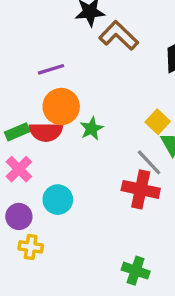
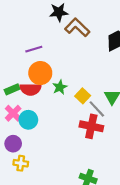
yellow square: (158, 122) -> (83, 96), moved
cyan circle: (58, 200) -> (28, 120), moved

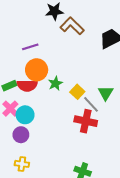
purple circle: (13, 144) -> (21, 135), moved
yellow cross: (21, 163) -> (22, 164), moved

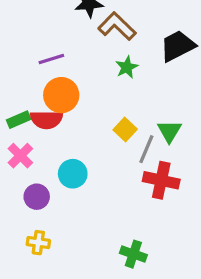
green star: (55, 83) -> (127, 67), moved
gray line: (91, 104) -> (146, 149), turned 66
cyan circle: (25, 115) -> (73, 174), moved
red cross: (86, 121) -> (161, 180), moved

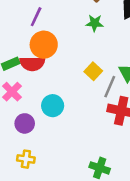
purple line: (51, 59) -> (36, 17), turned -48
green star: (127, 67) -> (95, 23), turned 30

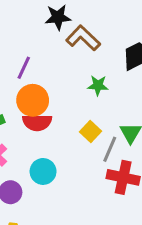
green star: (95, 23) -> (98, 85), moved
red semicircle: (32, 64) -> (37, 123), moved

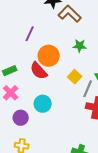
orange circle: (33, 100) -> (49, 56), moved
red semicircle: (37, 123) -> (39, 71), turned 48

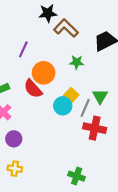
cyan circle: (43, 104) -> (63, 106), moved

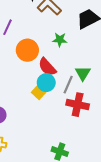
red semicircle: (33, 89) -> (47, 67), moved
yellow square: (71, 95) -> (39, 92), moved

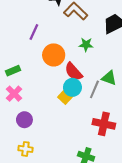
green triangle: (83, 73) -> (109, 78), turned -42
red cross: (78, 105) -> (104, 124), moved

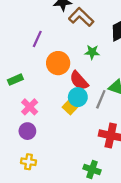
pink cross: (14, 94) -> (30, 107), moved

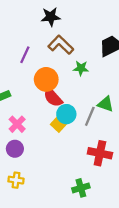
brown L-shape: (81, 17) -> (61, 45), moved
red semicircle: (79, 81) -> (53, 97), moved
green cross: (92, 169) -> (81, 188), turned -35

